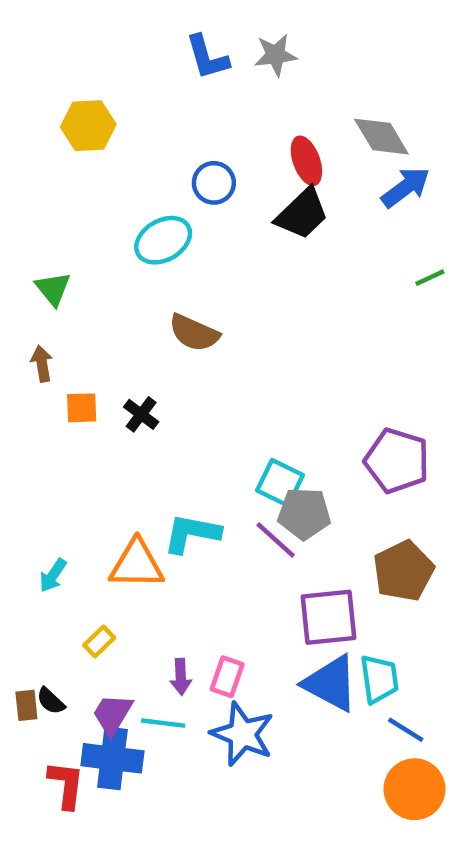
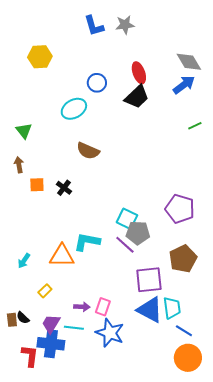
gray diamond: (381, 137) -> (189, 62), moved
purple arrow: (181, 677) -> (82, 307), turned -84

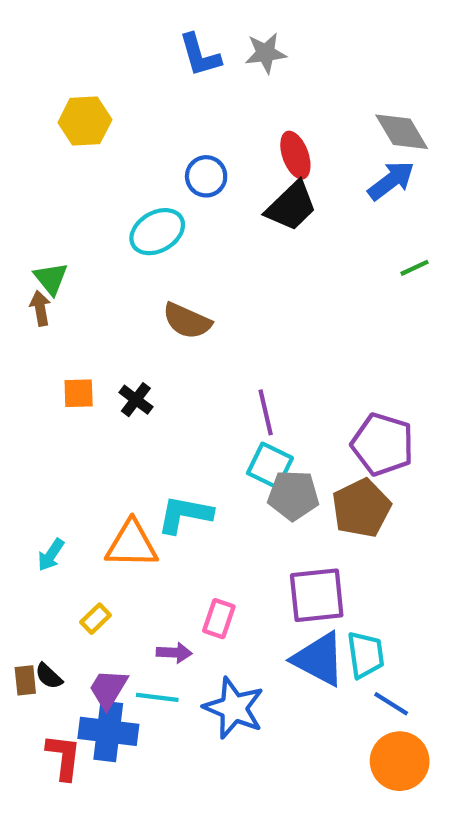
brown arrow: (19, 165) -> (40, 308), moved
purple line: (125, 245) -> (266, 412), moved, turned 35
brown pentagon: (183, 259) -> (361, 508), moved
pink rectangle: (103, 307) -> (219, 619), moved

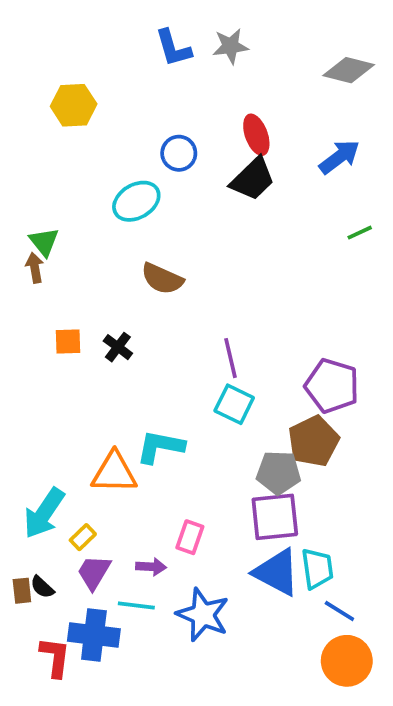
gray diamond: (402, 132) -> (349, 70), moved, turned -45
gray pentagon: (293, 495) -> (278, 473), moved
cyan arrow: (51, 555) -> (44, 513), moved, size x1.8
purple trapezoid: (108, 689) -> (94, 572), moved

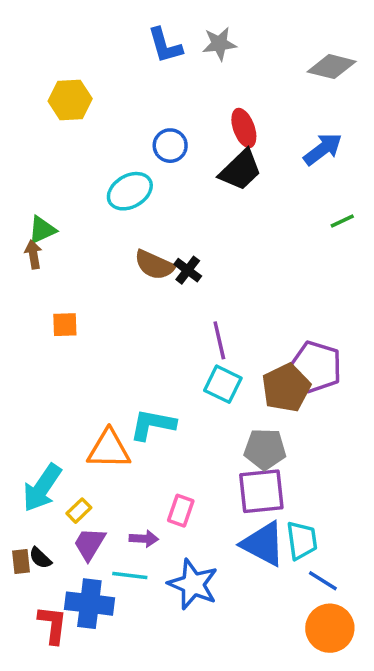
green triangle: (44, 242) -> (42, 230), turned 44
black cross: (118, 347) -> (188, 270), moved
brown pentagon: (314, 441) -> (286, 388), moved

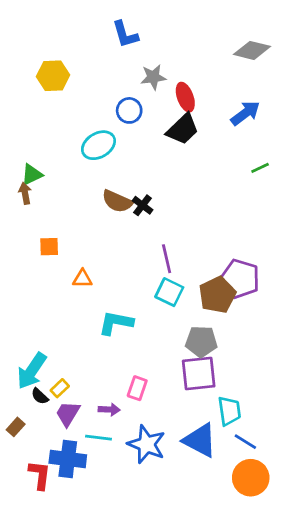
gray star: (219, 44) -> (153, 77), moved
orange triangle: (109, 449) -> (82, 279), moved, size x0.6
blue triangle: (263, 544) -> (200, 440), moved
black semicircle: (40, 558) -> (40, 396), moved
brown rectangle: (21, 561) -> (16, 427), turned 48

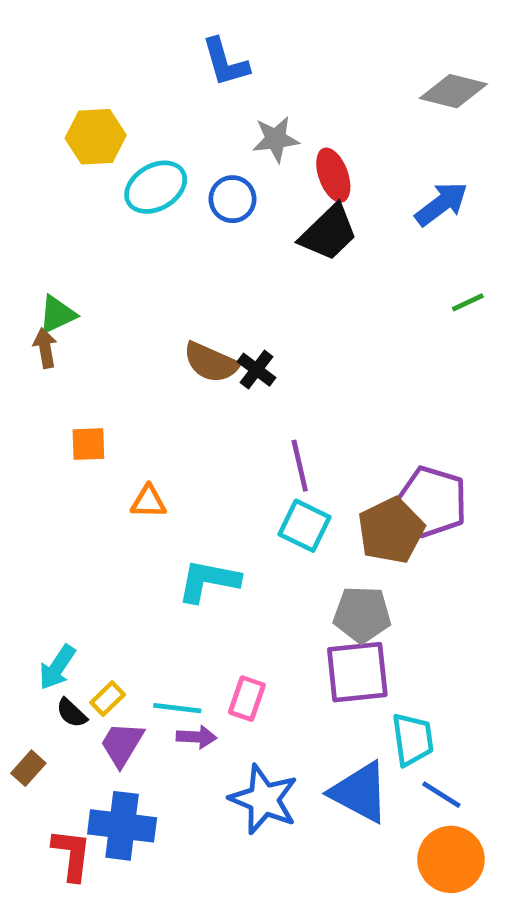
cyan ellipse: (98, 145) -> (156, 187), moved
cyan arrow: (32, 371) -> (57, 667), size x0.7
cyan line: (98, 438) -> (177, 708), moved

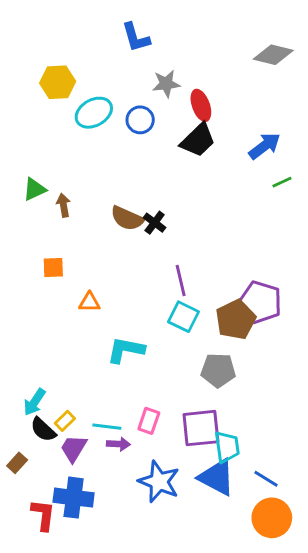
blue arrow: (441, 204) -> (265, 146), moved
brown arrow: (45, 348) -> (63, 205), moved
purple square: (357, 672) -> (201, 428), moved
black semicircle: (72, 713) -> (43, 430), size x1.4
cyan trapezoid: (413, 739) -> (227, 447), moved

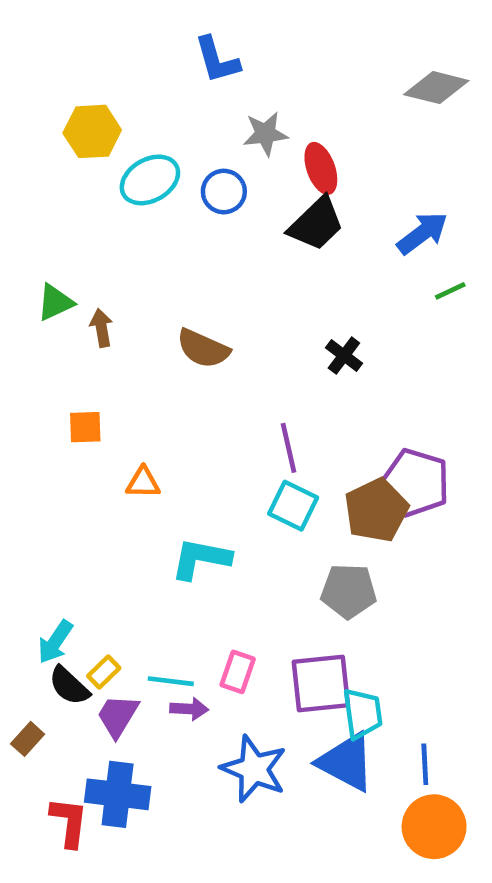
black cross: (155, 223) -> (344, 356), moved
blue line: (266, 479) -> (425, 764), turned 55

